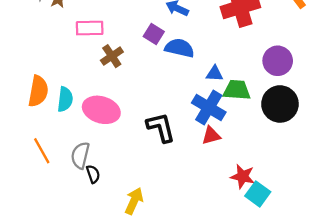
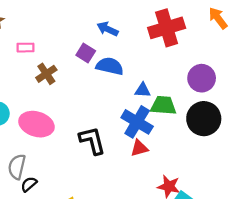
pink rectangle: (90, 28) -> (26, 48), size x0.7
black semicircle: (93, 174) -> (29, 184), turned -112

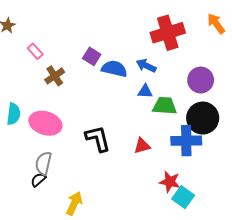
blue arrow: (108, 29) -> (146, 66), moved
pink rectangle: (26, 48) -> (35, 51), turned 49
blue cross: (137, 122) -> (186, 141), moved, turned -32
gray semicircle: (17, 167) -> (43, 163), moved

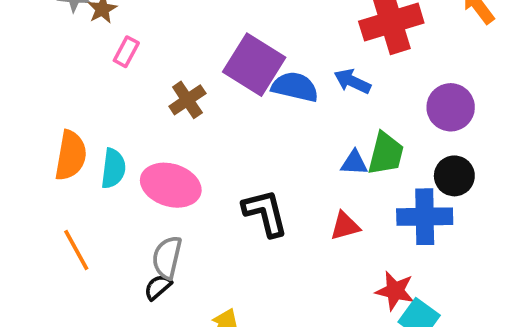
pink rectangle: (35, 51) -> (126, 52), moved, turned 70
purple square: (92, 56) -> (254, 65), size x1.8
blue triangle: (145, 91) -> (354, 163), moved
green trapezoid: (165, 106) -> (386, 154), turned 100
black circle: (203, 118) -> (454, 176), size x0.7

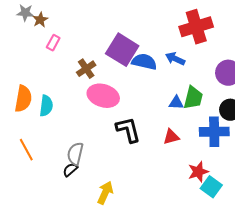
pink ellipse: (171, 185) -> (103, 96), moved
red star: (395, 291) -> (198, 172), turned -30

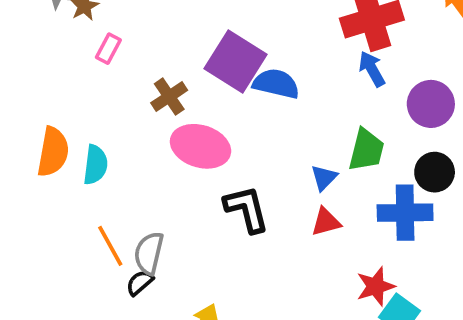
blue arrow: (175, 59) -> (372, 69), moved, turned 36
blue triangle: (176, 103) -> (324, 178), moved, turned -49
orange line: (26, 150) -> (110, 246), moved

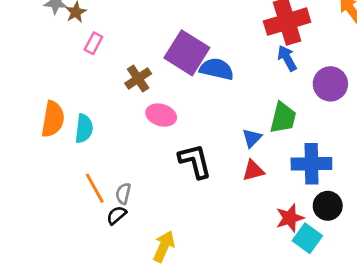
pink ellipse: (200, 146) -> (161, 115), size x0.7
black circle: (435, 172) -> (328, 206), moved
gray semicircle: (149, 253) -> (123, 194), size x0.7

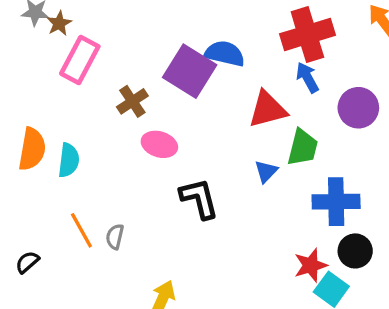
pink rectangle: (93, 43) -> (80, 60), size x1.8
blue semicircle: (217, 69) -> (225, 54), moved
red triangle: (253, 171) -> (268, 109), moved, size x1.5
black semicircle: (116, 215) -> (27, 262), moved

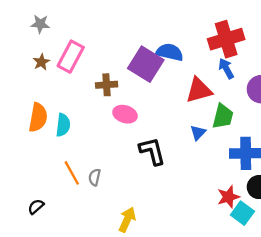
brown star: (59, 23) -> (41, 62), moved
brown cross: (132, 101) -> (107, 85), turned 30
black semicircle: (27, 262) -> (36, 207), moved

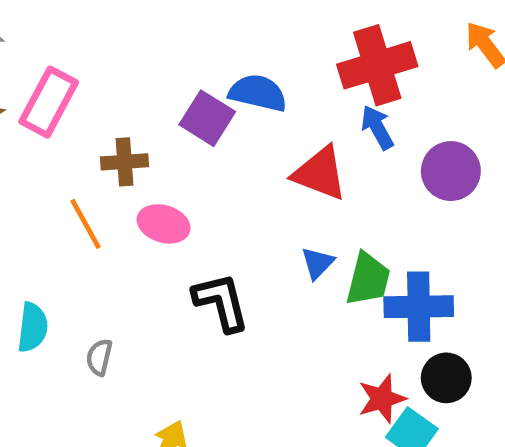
purple square: (146, 64) -> (207, 118), size x0.7
red triangle: (199, 90) -> (320, 173), turned 36
green trapezoid: (223, 116) -> (368, 279), moved
cyan semicircle: (63, 125) -> (33, 327), moved
orange line: (72, 173) -> (85, 224), moved

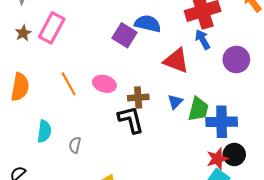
brown cross: (125, 162) -> (138, 98), moved
red star: (382, 399) -> (217, 159), moved

